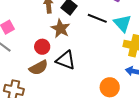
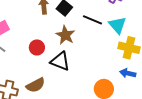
brown star: (60, 29) -> (65, 35), moved
brown semicircle: (39, 68) -> (36, 85), moved

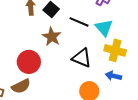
red circle: (37, 47) -> (29, 62), moved, size x1.5
black triangle: (60, 61) -> (82, 58), moved

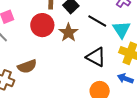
red circle: (29, 62) -> (42, 25), moved
brown semicircle: (21, 86) -> (27, 66), moved

